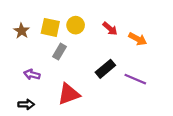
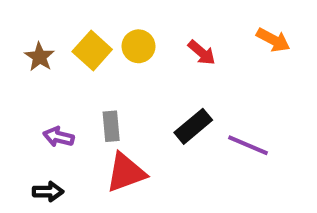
yellow square: (50, 27) -> (92, 50), turned 30
orange arrow: (138, 39) -> (273, 40), moved
gray rectangle: (59, 52) -> (111, 126), moved, turned -35

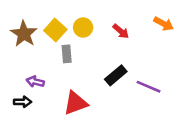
brown star: (40, 57) -> (24, 34), size x1.5
gray rectangle: (111, 126) -> (67, 54), moved
black arrow: (48, 192) -> (23, 102), moved

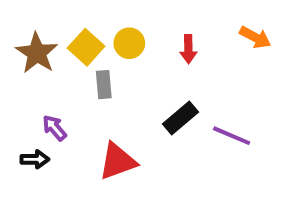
red arrow: (121, 31) -> (188, 49), turned 48
purple arrow: (35, 82) -> (55, 128), turned 36

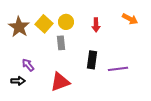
gray rectangle: (104, 85) -> (61, 43), moved
black rectangle: (180, 118) -> (92, 60), turned -42
purple line: (232, 136) -> (118, 69), turned -30

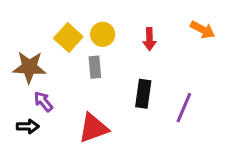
brown star: (19, 27) -> (29, 67), moved, turned -30
purple line: (118, 69) -> (184, 108), turned -60

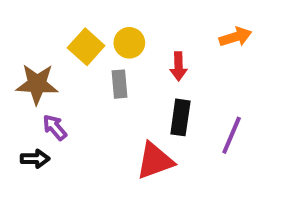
orange arrow: (203, 30) -> (235, 37), moved, turned -45
red arrow: (150, 39) -> (178, 66), moved
red triangle: (93, 128) -> (155, 161), moved

